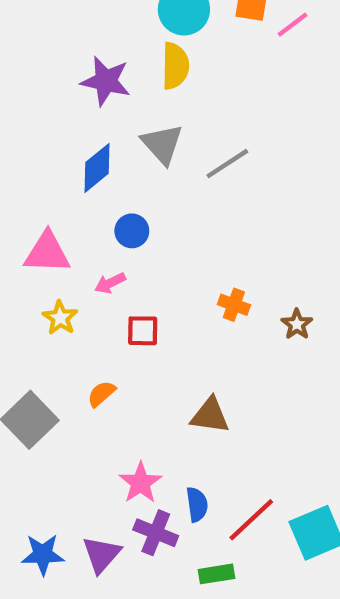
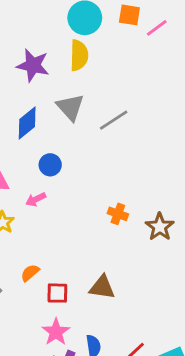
brown star: (297, 324) -> (160, 227), size x1.4
red square: (143, 331) -> (57, 293), moved

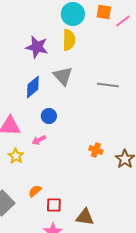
gray line: (114, 120) -> (108, 85), moved, turned 40
brown triangle: (102, 287) -> (85, 217), moved

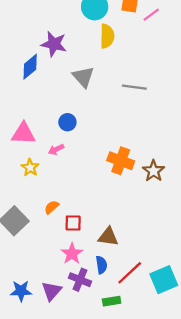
yellow semicircle: (69, 40) -> (107, 36), moved
blue diamond: (33, 87) -> (30, 67), moved
orange cross: (96, 150) -> (121, 161), size x1.6

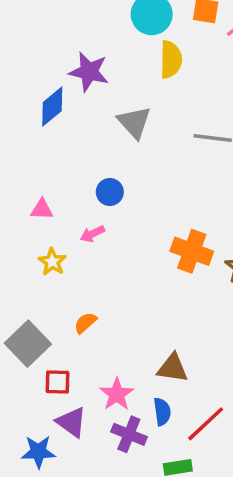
pink triangle: (23, 134) -> (42, 209), size x0.6
red square: (73, 223) -> (58, 382), moved
purple triangle: (52, 291) -> (71, 422), moved, turned -35

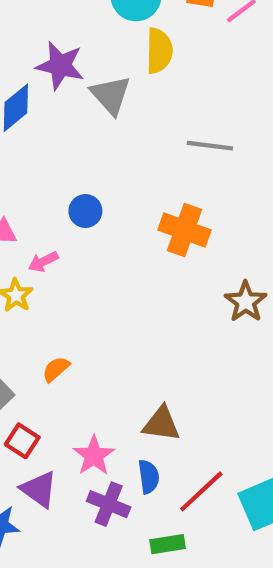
gray triangle: (134, 122) -> (111, 95), moved
pink arrow: (92, 234) -> (43, 262), moved
orange cross: (192, 251) -> (184, 230), moved
red square: (58, 382) -> (22, 441), turned 32

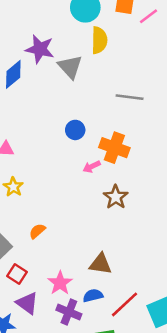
blue circle: (85, 211) -> (75, 130), moved
pink arrow: (43, 262) -> (92, 167), moved
brown star: (246, 302) -> (116, 197), moved
blue semicircle: (149, 477) -> (93, 296), turned -96

